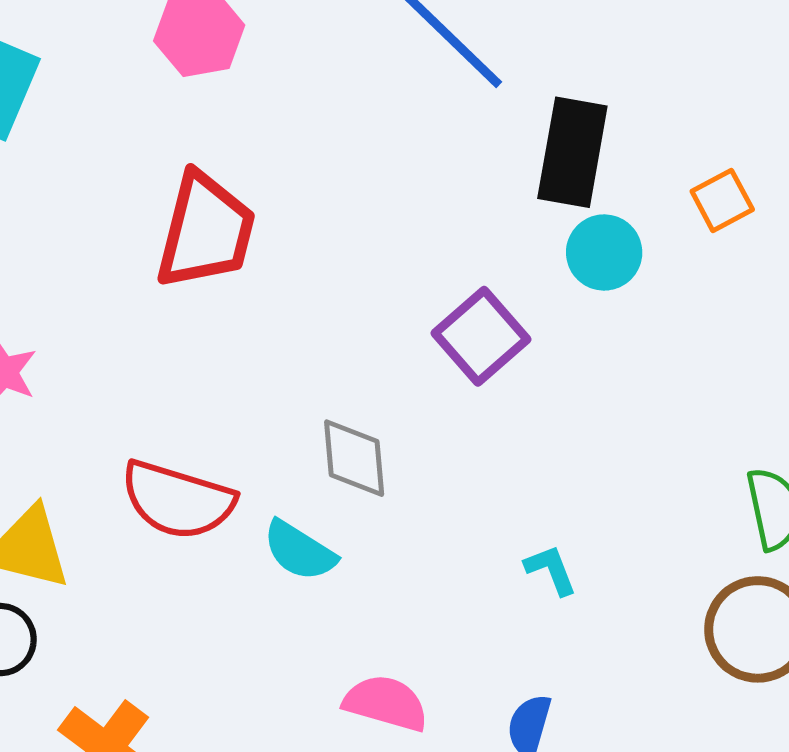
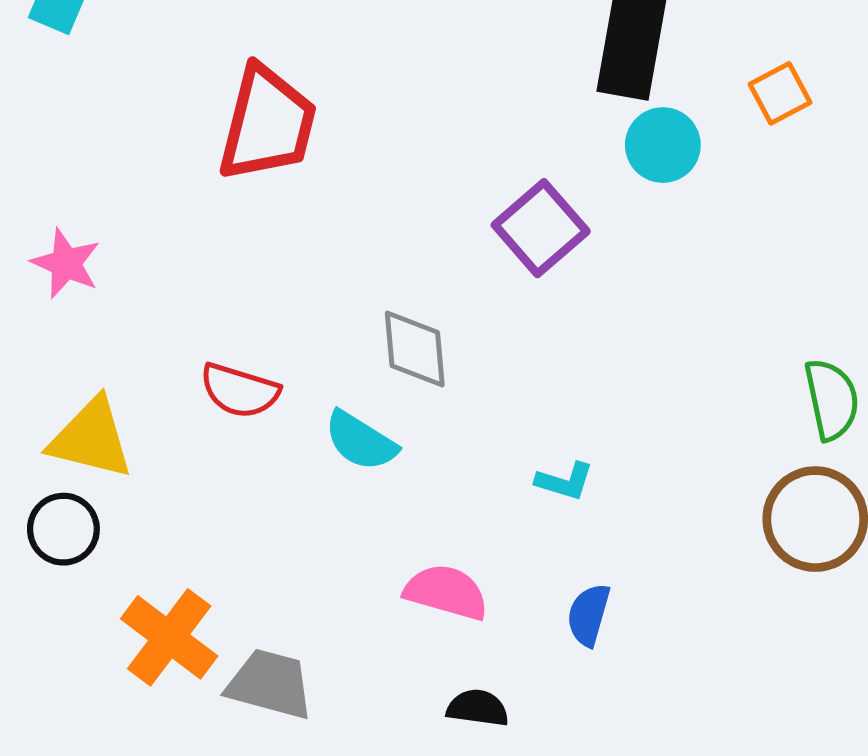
red semicircle: (178, 500) -> (240, 391), size x0.7
cyan L-shape: (551, 570) -> (565, 481), moved, turned 128

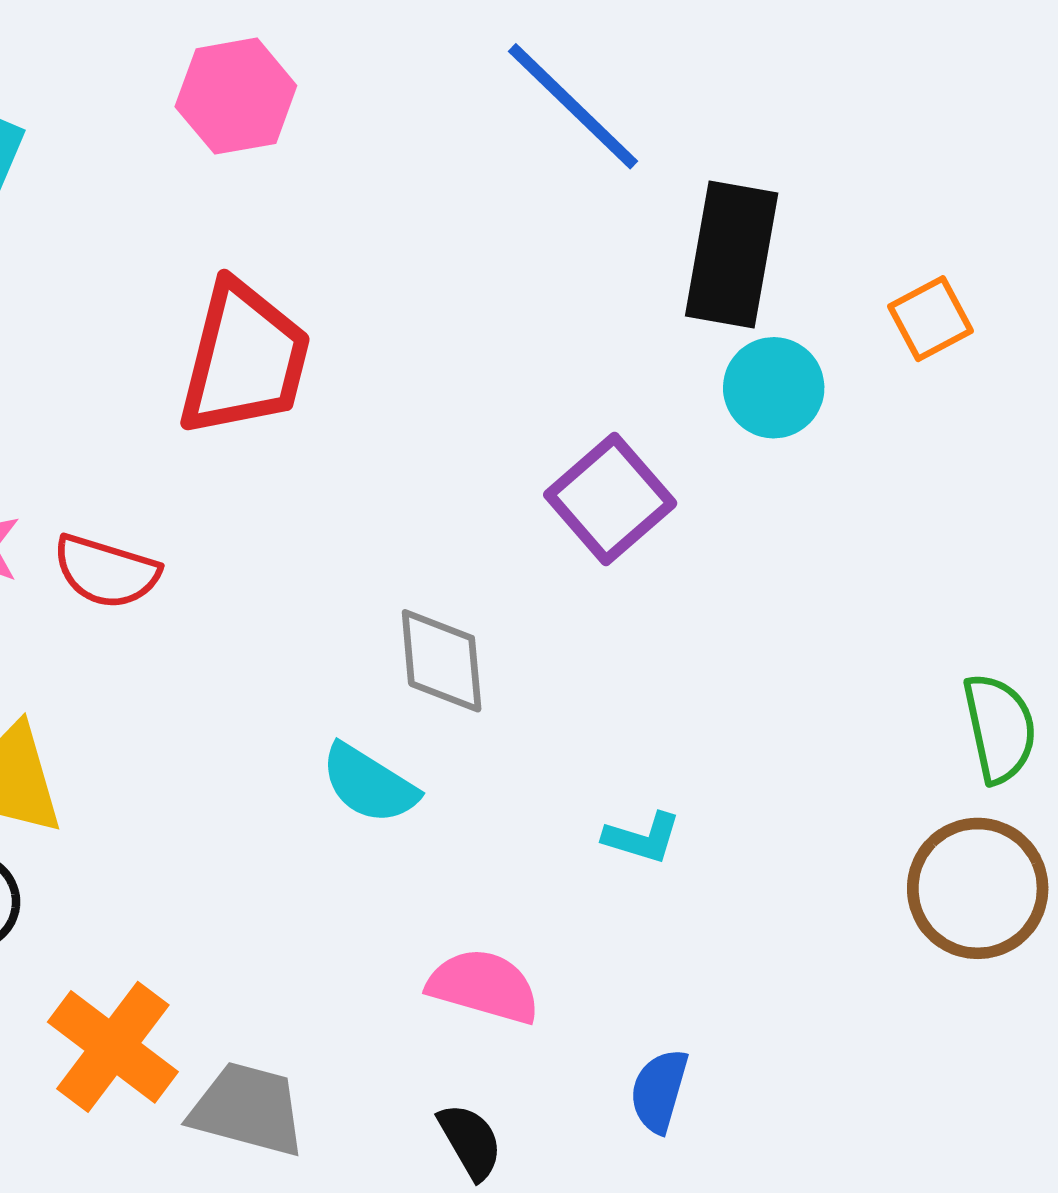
red semicircle: (240, 391) -> (106, 571), moved
blue semicircle: (589, 615) -> (659, 1091), moved
black semicircle: (478, 708) -> (470, 1141), moved, turned 52

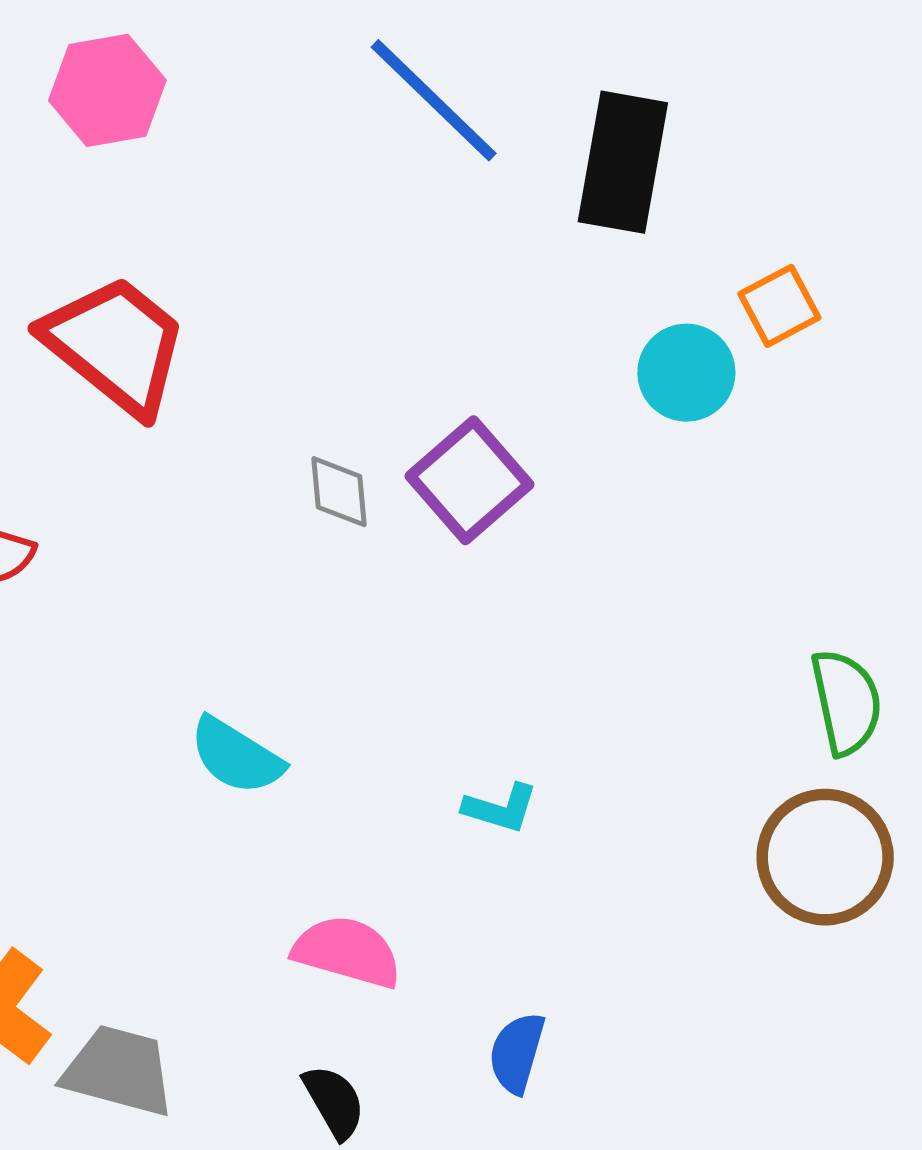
black rectangle: (732, 255) -> (623, 162), moved
red trapezoid: (244, 359) -> (116, 345), turned -65
cyan circle: (774, 388) -> (686, 373), moved
gray diamond: (442, 661) -> (339, 492), moved, size x0.7

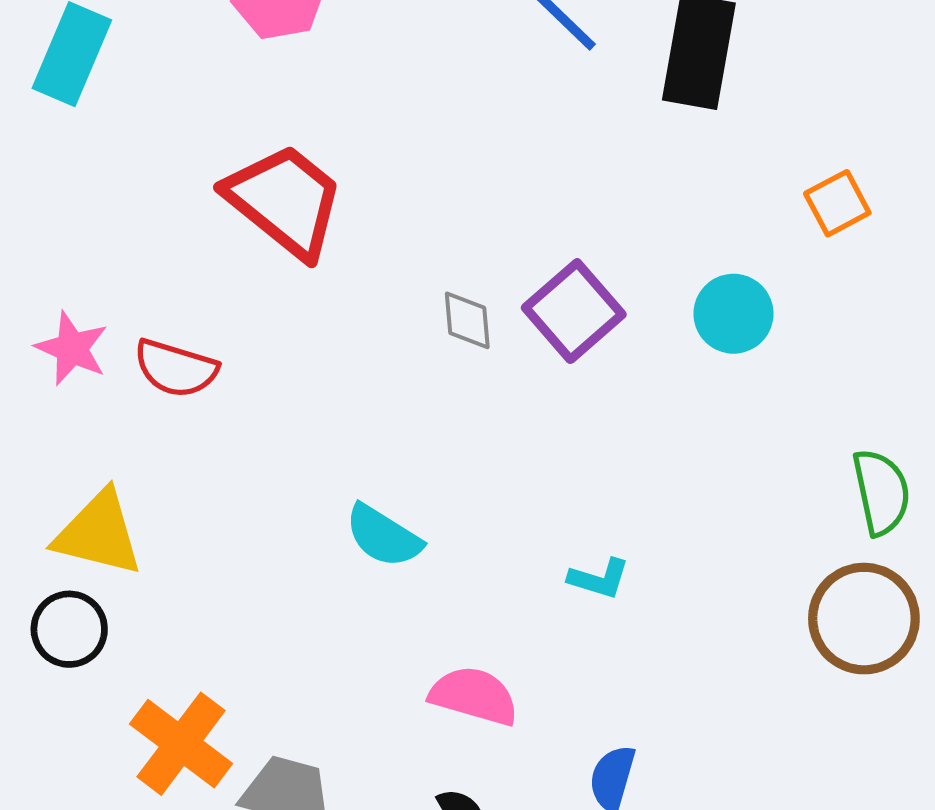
orange square: (779, 306) -> (837, 203), moved
cyan circle: (686, 373) -> (733, 314), moved

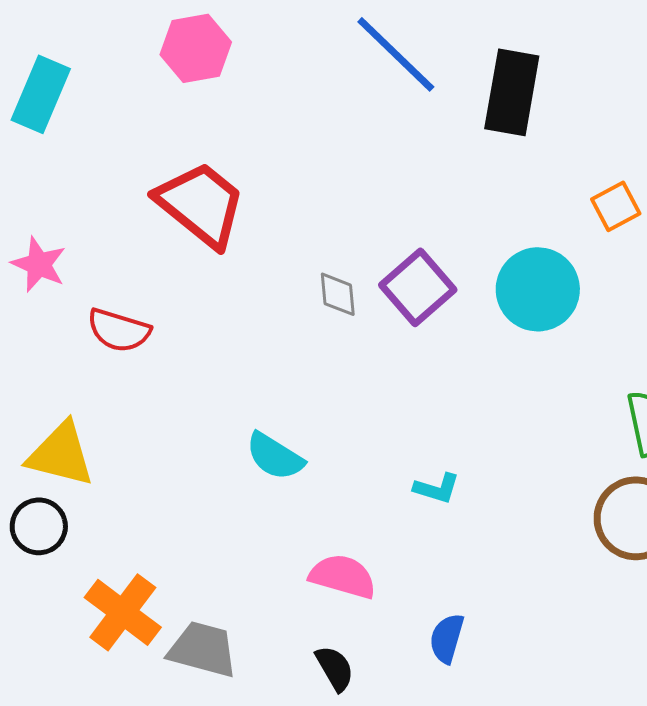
cyan circle: (733, 314) -> (538, 289), size x1.4
pink star: (72, 348) -> (39, 264), moved

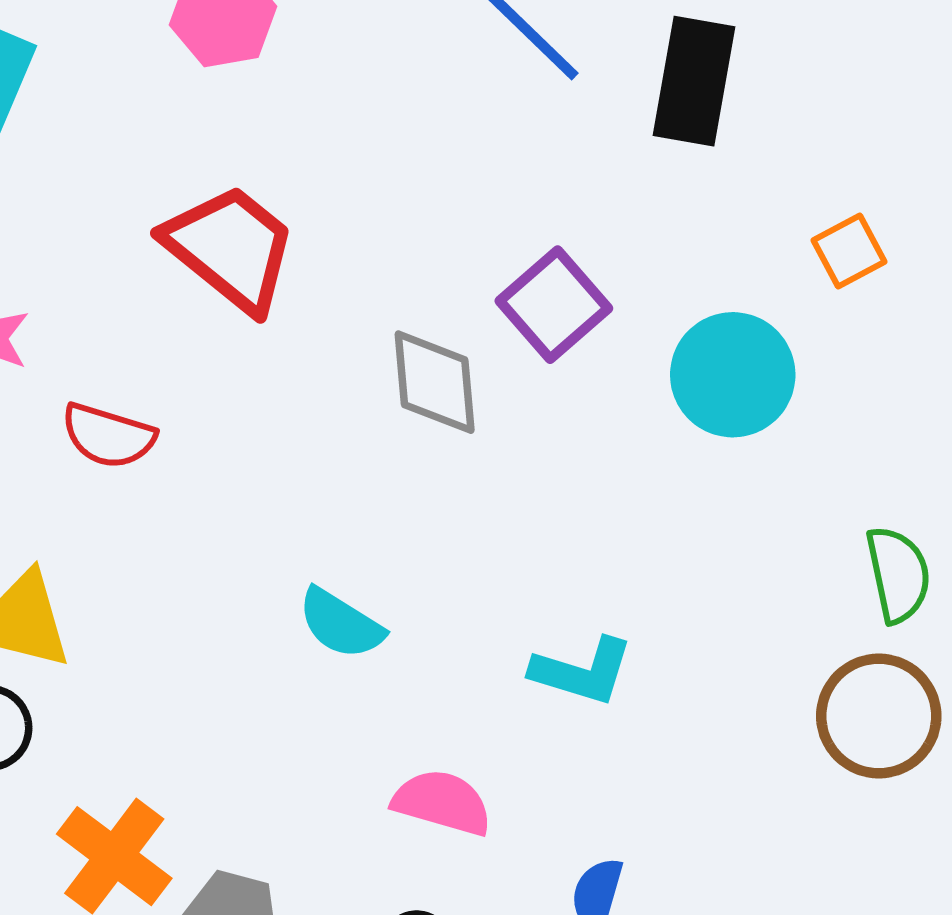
purple square: (418, 287) -> (554, 305), moved
gray diamond: (338, 294) -> (435, 382), size x1.6
cyan L-shape: (437, 488) -> (582, 671), size x1.5

